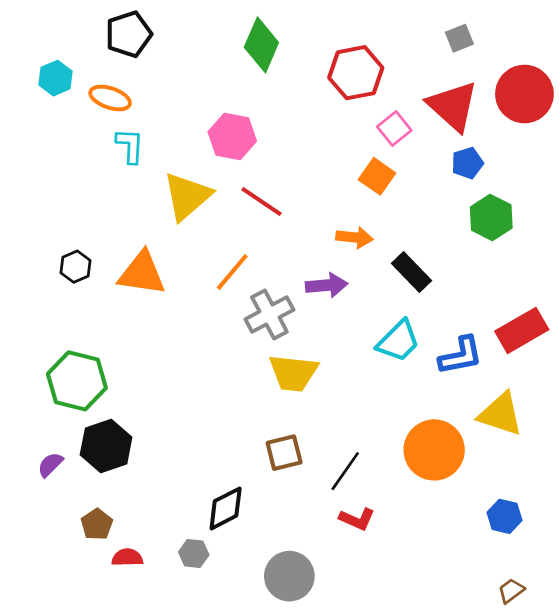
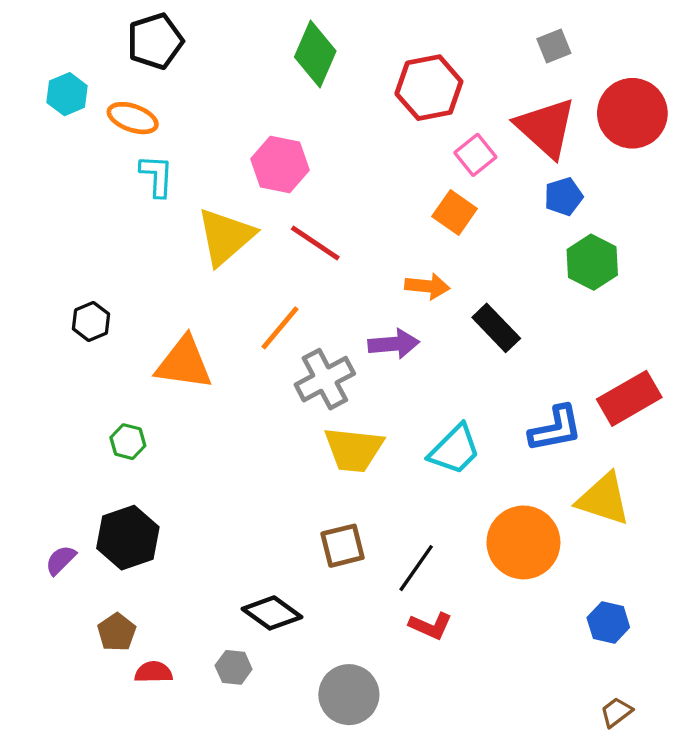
orange triangle: (142, 273) -> (184, 363), moved
cyan trapezoid: (398, 341) -> (455, 450), moved
green hexagon: (77, 381) -> (128, 442), moved, size x0.5
black diamond: (226, 508) -> (272, 613), turned 63

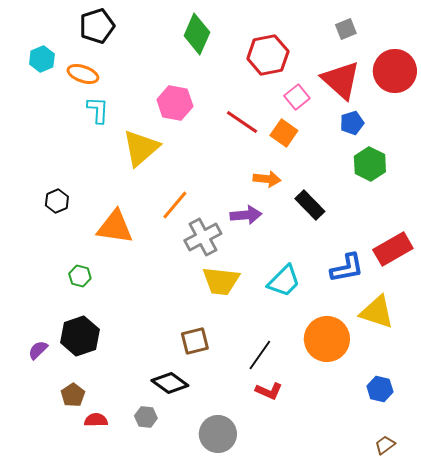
red line: (315, 243) -> (242, 122), moved
brown square: (342, 546) -> (195, 341), moved

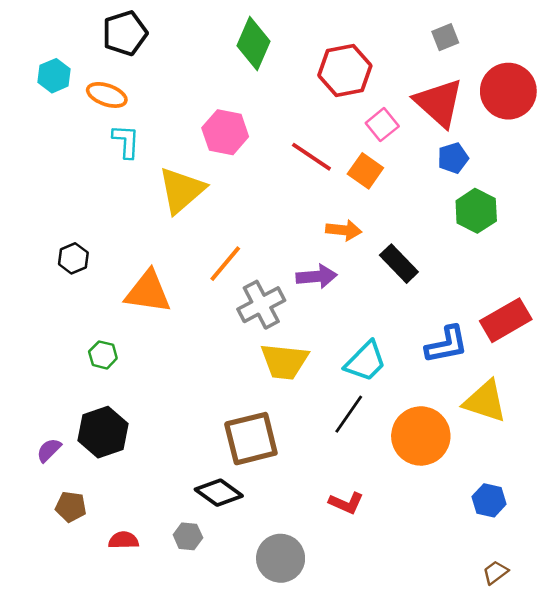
brown square: (195, 341) -> (251, 439), size x1.5
black line: (260, 355) -> (349, 414), moved
brown pentagon: (73, 395) -> (71, 507), moved, turned -30

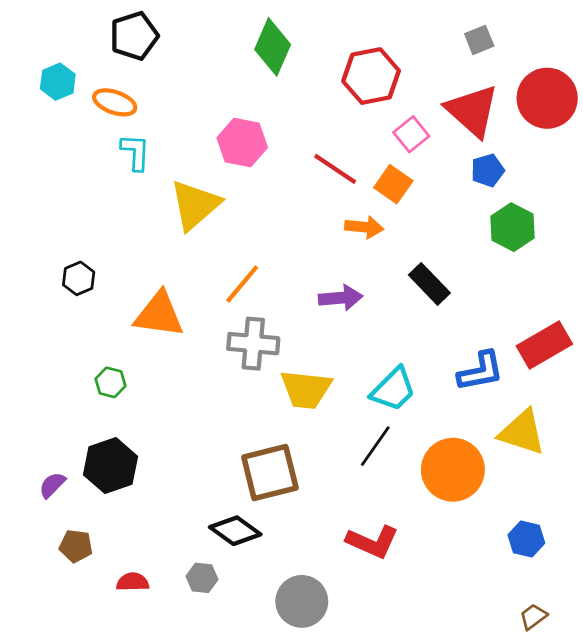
orange arrow: (344, 230) -> (364, 227), moved
gray cross: (261, 305) -> (253, 344), moved, turned 33
red L-shape: (346, 503) -> (372, 542), size x1.4

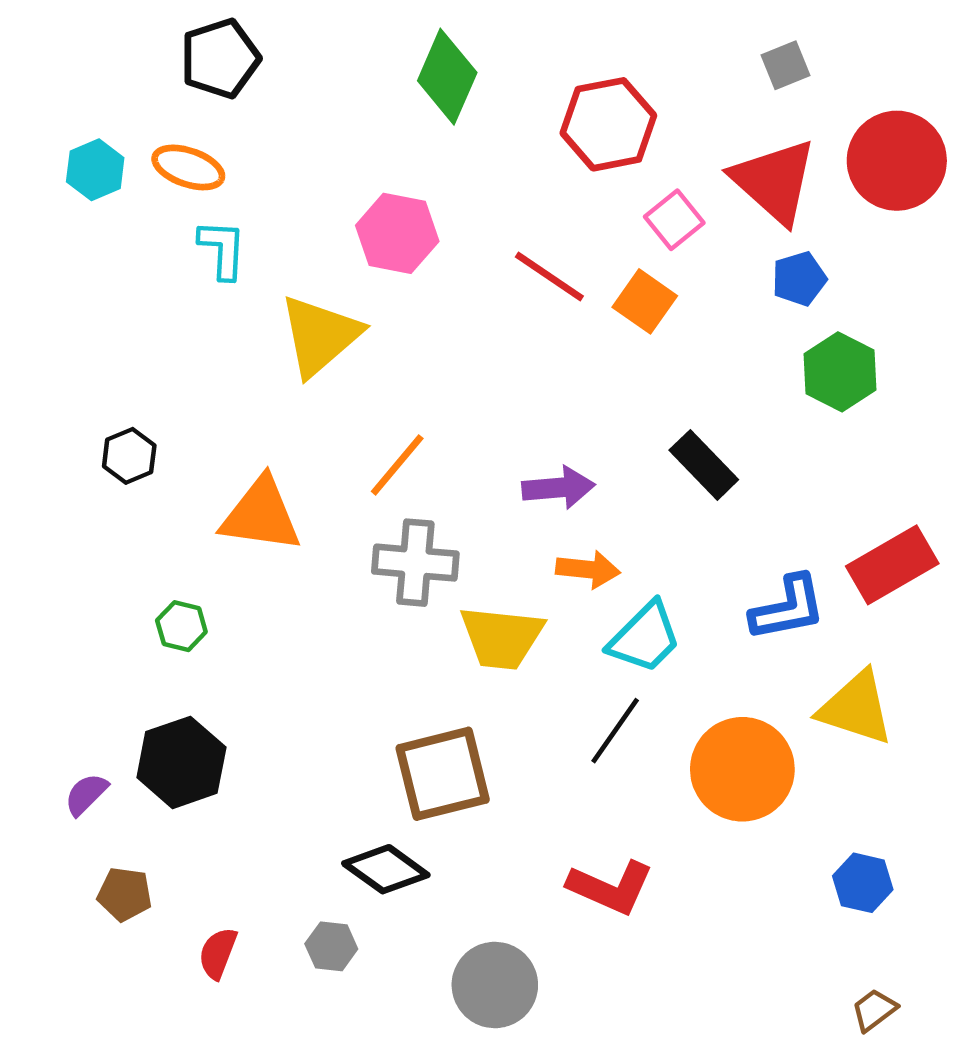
cyan hexagon: (58, 82) -> (95, 170), moved
orange arrow: (364, 227) -> (588, 569), moved
red semicircle: (133, 582) -> (218, 953), turned -68

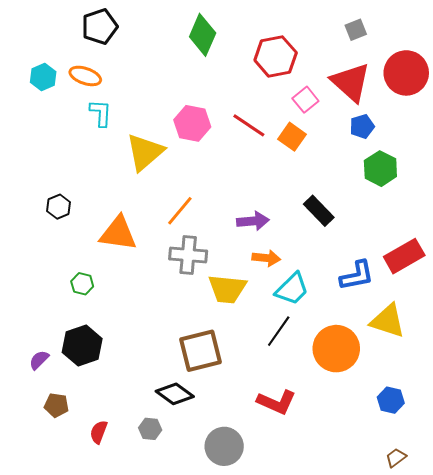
pink hexagon: (397, 233) -> (192, 123), moved

